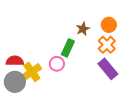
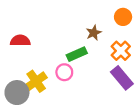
orange circle: (109, 25) -> (123, 17), moved
green rectangle: (68, 48) -> (77, 54), turned 42
red semicircle: (15, 61) -> (20, 41), moved

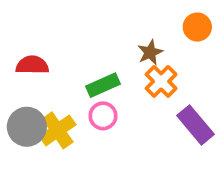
orange cross: (121, 51) -> (161, 81), moved
green rectangle: (77, 54) -> (103, 85), moved
gray circle: (17, 93) -> (27, 127), moved

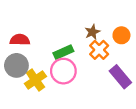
orange circle: (197, 27) -> (121, 35), moved
pink circle: (103, 116) -> (63, 71), size x1.5
gray circle: (27, 127) -> (16, 65), moved

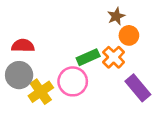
brown star: (92, 32) -> (116, 16), moved
orange circle: (121, 35) -> (129, 35), moved
green rectangle: (63, 52) -> (88, 57), moved

